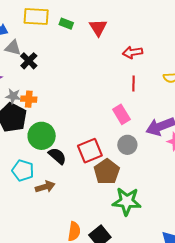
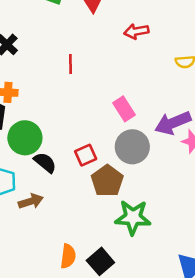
red line: (134, 83) -> (71, 64), moved
gray circle: (127, 145) -> (132, 147), size x1.4
red square: (90, 151) -> (86, 155), size x0.7

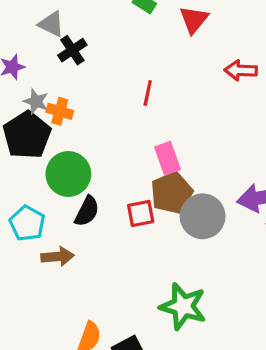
pink rectangle: (124, 109) -> (168, 158), moved
black semicircle: (45, 163) -> (87, 211), turned 65
brown pentagon: (107, 181) -> (172, 193), moved

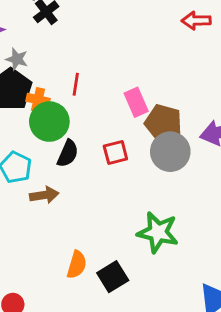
red line: (148, 93) -> (76, 84), moved
orange cross: (60, 111) -> (38, 100), moved
brown pentagon: (172, 193) -> (163, 123), moved, turned -30

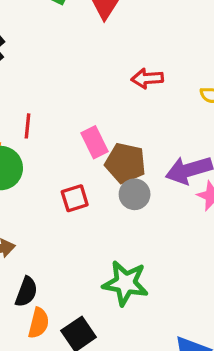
red arrow: (196, 21) -> (147, 78), moved
gray circle: (170, 152) -> (135, 194), size x0.7
black semicircle: (68, 153) -> (26, 292), moved

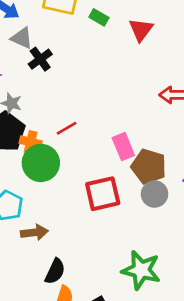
red line: (28, 126) -> (67, 128), turned 50
red square: (75, 198) -> (103, 194), size x1.5

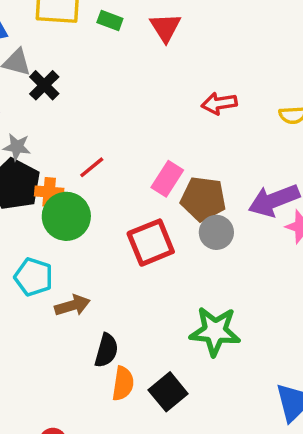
pink rectangle: (123, 147) -> (167, 179), turned 64

